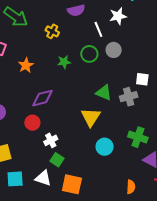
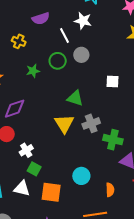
white star: (118, 16) -> (83, 21), turned 30
gray cross: (129, 97) -> (91, 123), moved
cyan circle: (105, 147) -> (81, 176), moved

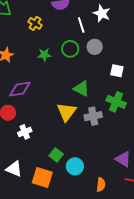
white square: (112, 82) -> (117, 71), moved
green cross: (113, 140) -> (116, 102), moved
green square: (34, 169) -> (56, 155), moved

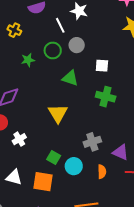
green triangle: (81, 89) -> (70, 78), moved
gray cross: (93, 116) -> (92, 142), moved
orange semicircle: (101, 185) -> (102, 172), moved

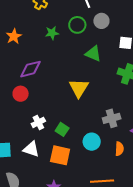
white cross: (19, 139) -> (38, 122), moved
green square: (54, 157) -> (62, 129), moved

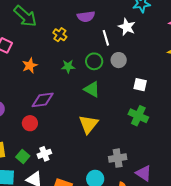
green triangle: (93, 54) -> (92, 89), moved
green square: (62, 129) -> (23, 157), moved

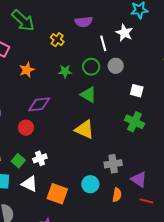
yellow triangle: (88, 124) -> (84, 129), turned -45

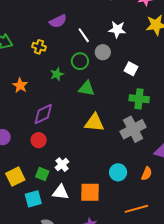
white star: (124, 33) -> (117, 29), moved
white square: (137, 91) -> (131, 69), turned 32
gray cross: (113, 164) -> (133, 129), moved, size x1.4
orange semicircle: (117, 195) -> (147, 174), turned 32

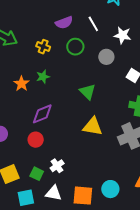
white line: (84, 35) -> (93, 24), moved
green circle: (80, 61) -> (75, 47), moved
green star: (57, 74) -> (43, 77), moved
green triangle: (87, 88) -> (87, 92), turned 30
cyan circle: (118, 172) -> (110, 189), moved

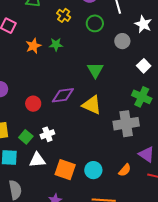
purple diamond: (42, 114) -> (63, 95), moved
white triangle: (54, 193) -> (37, 160), turned -30

